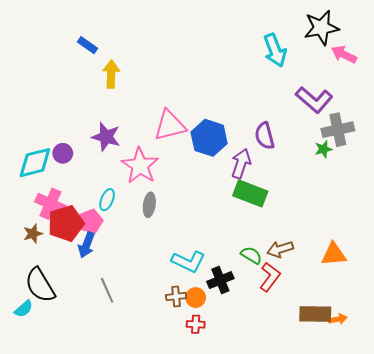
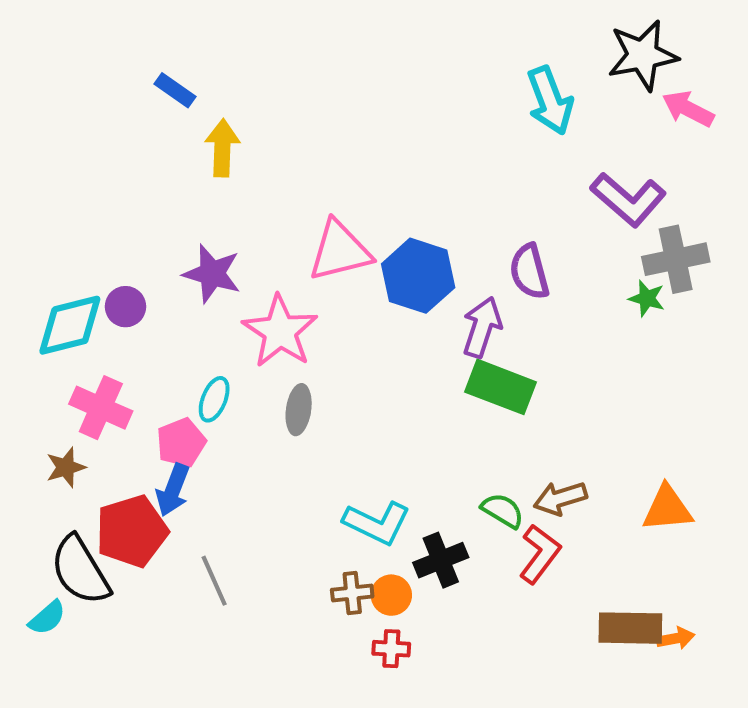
green star: (323, 149) -> (647, 298), turned 30
red pentagon: (66, 223) -> (132, 531), moved

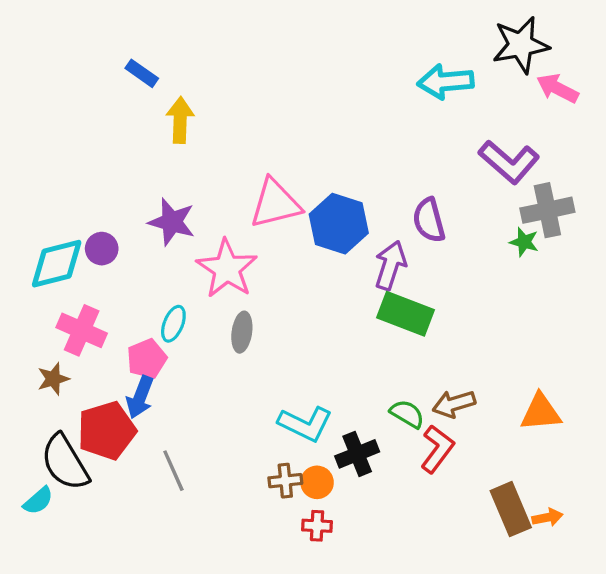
cyan arrow: (550, 101) -> (446, 82), turned 106
brown rectangle: (630, 628) -> (511, 509), turned 66

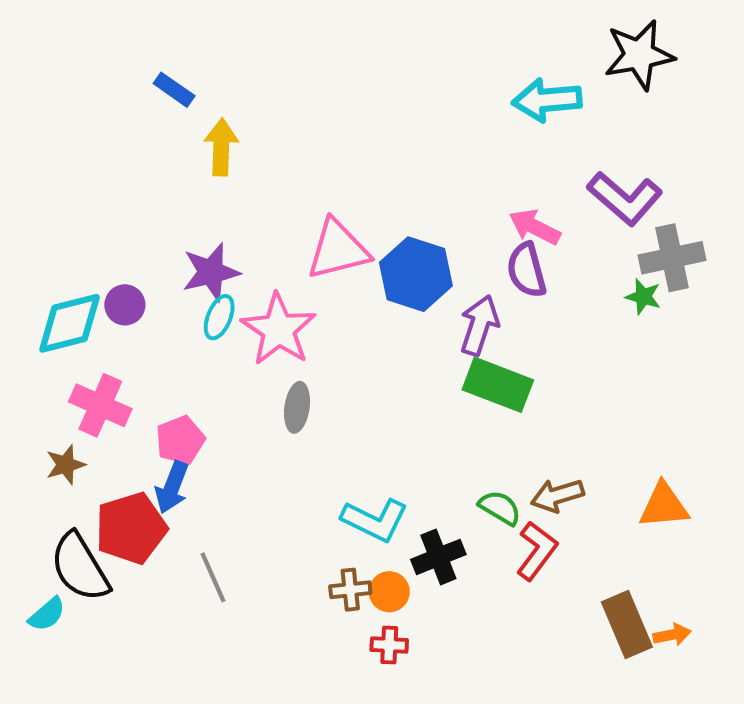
pink arrow: (557, 88) -> (535, 227), moved
purple star: (172, 222) -> (211, 272), turned -30
cyan ellipse: (173, 324) -> (219, 317), moved

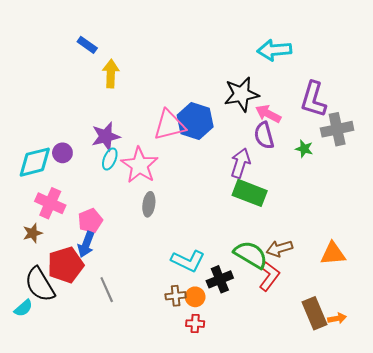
black star: (639, 55) -> (241, 94), moved
purple L-shape: (625, 198) -> (313, 99), turned 66
blue hexagon: (416, 274) -> (195, 121), moved
green star: (643, 297) -> (304, 149), moved
green semicircle: (500, 508) -> (251, 255), size x1.6

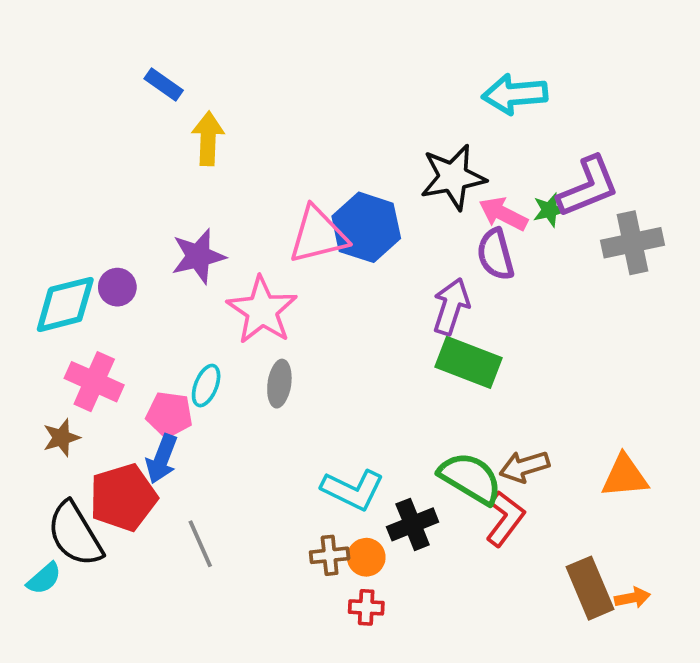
purple L-shape: (313, 99) -> (588, 187), turned -129
green star: (304, 149) -> (549, 210), moved, turned -30
cyan ellipse: (110, 159) -> (206, 386), moved
pink pentagon: (90, 221) -> (169, 414), turned 30

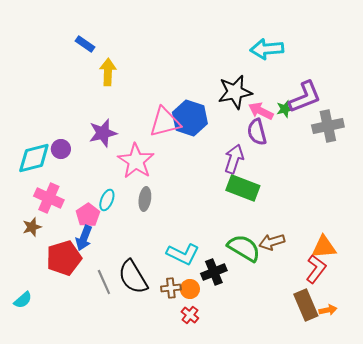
pink pentagon: (169, 414) -> (88, 215), turned 30
red L-shape: (505, 519) -> (316, 269), moved
black semicircle: (75, 534) -> (133, 277), moved
red cross: (366, 607) -> (190, 315), turned 36

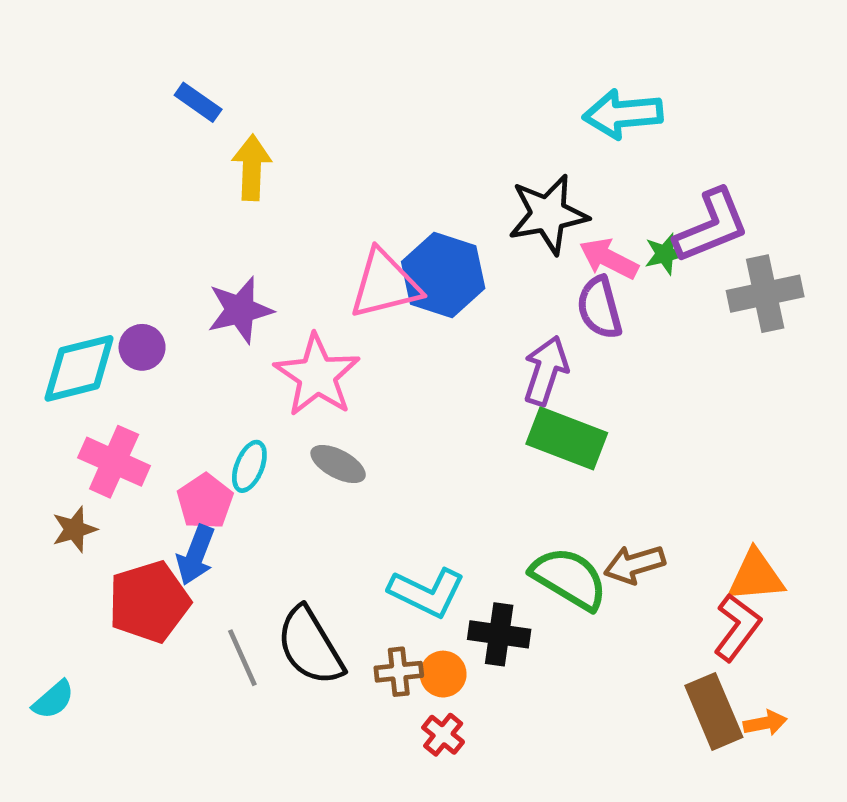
gray ellipse: (145, 199) -> (338, 464), turned -70
black cross: (214, 272) -> (499, 634), turned 30

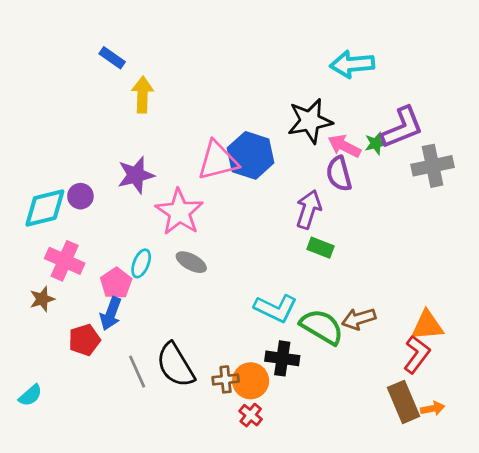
green rectangle: (567, 438) -> (320, 248), size x0.6
cyan L-shape: (427, 592) -> (276, 308), moved
red pentagon: (149, 602) -> (84, 340), size x0.7
orange circle: (443, 674) -> (251, 381), size x1.4

